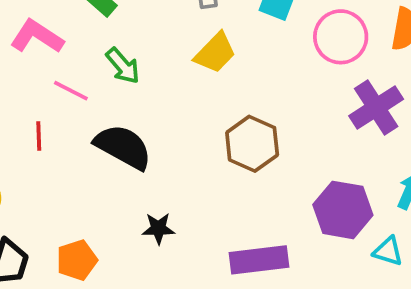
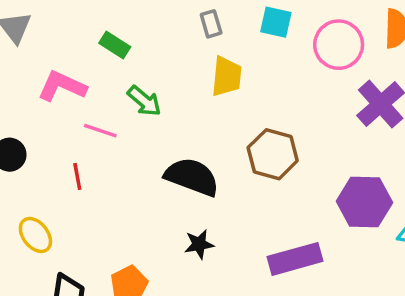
yellow trapezoid: (215, 53) -> (227, 76), turned -30
black semicircle: (123, 147) -> (192, 177), moved

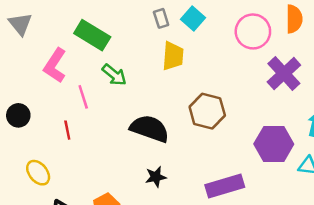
cyan square: (276, 22) -> (193, 18), moved, turned 30
green rectangle: (115, 45) -> (92, 35), size x1.6
pink L-shape: (62, 86) -> (55, 65), turned -80
pink line: (100, 131) -> (83, 97), turned 55

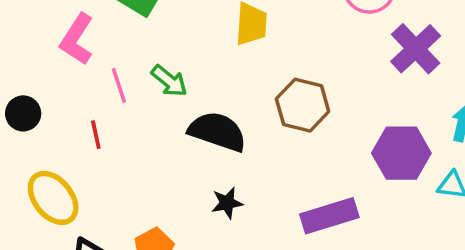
green arrow: (114, 75) -> (169, 81), moved
yellow ellipse: (38, 173) -> (53, 198), size x1.4

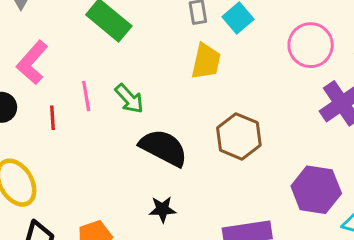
pink L-shape: (77, 39) -> (32, 62), moved
red line: (96, 135) -> (53, 118), moved

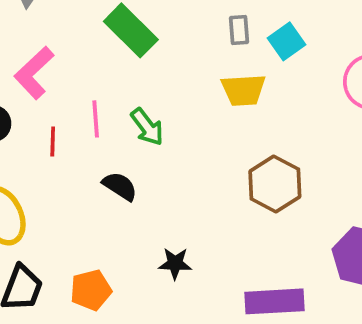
yellow trapezoid: (206, 61) -> (243, 90), turned 69
black semicircle: (164, 148) -> (120, 186), moved, size x0.6

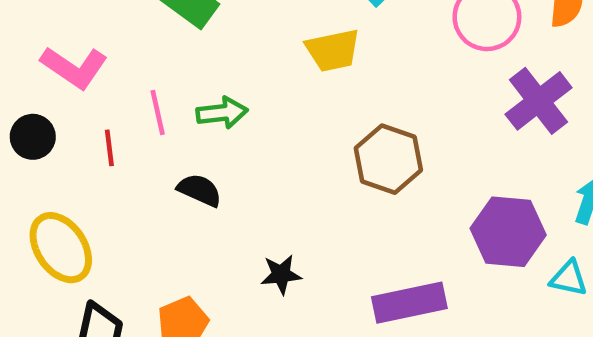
pink L-shape: (34, 73) -> (74, 67), turned -94
green arrow: (147, 127) -> (222, 113), turned -51

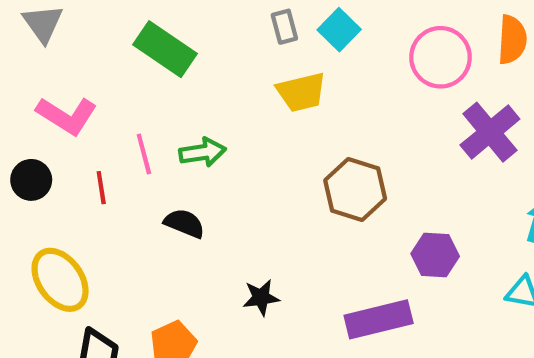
purple hexagon: (508, 232) -> (435, 255), moved, size x0.7

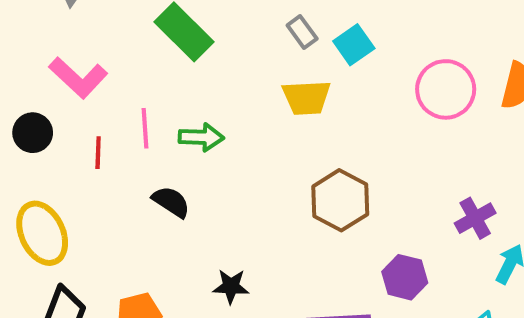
gray rectangle: (284, 27) -> (302, 32), turned -32
purple cross: (490, 132) -> (475, 218), moved, size x0.7

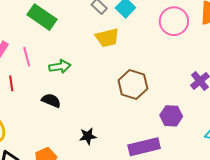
pink line: (145, 128) -> (27, 57), moved

